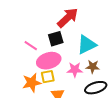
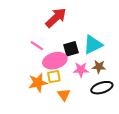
red arrow: (68, 18) -> (56, 18), moved
black square: (56, 39) -> (71, 49), moved

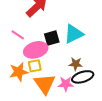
brown star: (99, 67) -> (76, 64), moved
pink star: (81, 70) -> (66, 84), moved
orange triangle: (64, 95) -> (45, 84), size x1.6

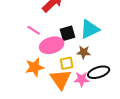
brown star: (76, 64) -> (84, 52), moved
yellow square: (35, 66) -> (67, 63), moved

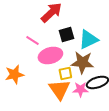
black square: (68, 33) -> (66, 34), moved
brown star: (84, 52) -> (82, 62), size x1.6
orange star: (35, 67) -> (14, 74), moved

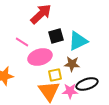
brown star: (82, 62) -> (72, 64), size x0.7

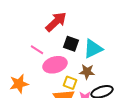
black square: (56, 36) -> (71, 44), turned 35
yellow square: (55, 75) -> (70, 83), turned 32

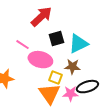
black square: (71, 44) -> (56, 39), turned -35
pink ellipse: (55, 65) -> (40, 60), turned 30

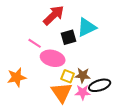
cyan triangle: (78, 44) -> (87, 27), moved
brown star: (72, 67) -> (83, 75), moved

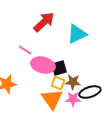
black square: (69, 37) -> (59, 68), moved

